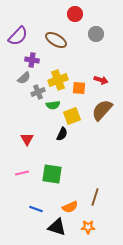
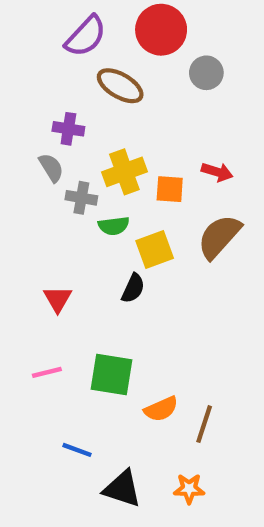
red circle: (75, 14) -> (161, 30), size x1.5
purple semicircle: (18, 36) -> (86, 36), moved
gray semicircle: (24, 78) -> (51, 168), turned -80
gray cross: (38, 92) -> (81, 198), turned 32
orange semicircle: (70, 207) -> (161, 409), moved

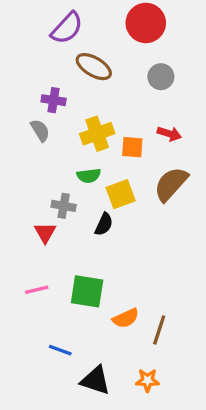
red circle: (161, 30) -> (146, 23), moved
gray circle: (206, 73) -> (161, 77), moved
gray cross: (81, 198) -> (64, 206), moved

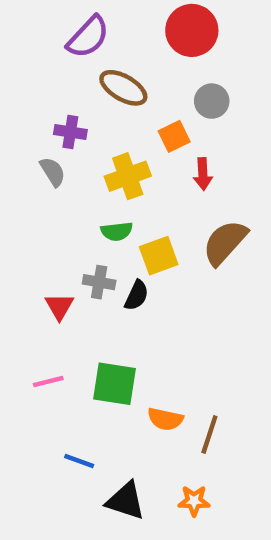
red arrow: (169, 134) -> (203, 174), moved, turned 70
orange square: (132, 147) -> (174, 136), moved, turned -30
gray cross: (64, 206) -> (99, 282), moved
orange semicircle: (126, 318) -> (165, 419), turned 36

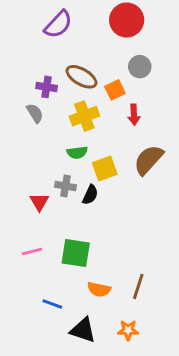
brown ellipse: (123, 88) -> (81, 77), moved
orange semicircle: (165, 419) -> (99, 289), moved

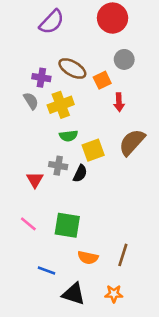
yellow cross: (84, 116) -> (61, 105), moved
pink line: (32, 252) -> (28, 224), turned 54

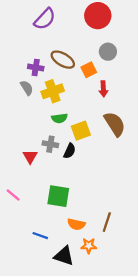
brown semicircle: (132, 142) -> (115, 124), turned 105
pink line: (28, 224) -> (13, 195), moved
orange star: (114, 294) -> (89, 246), moved

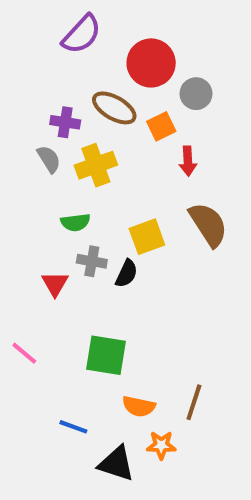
red circle: (98, 16) -> (151, 63), moved
green semicircle: (59, 118) -> (75, 222), moved

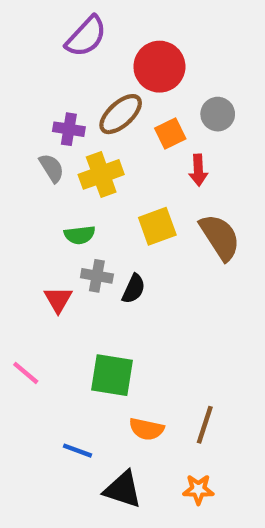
gray circle: (196, 94) -> (218, 114), moved
brown ellipse: (114, 108) -> (121, 114), turned -72
yellow square: (147, 237) -> (157, 226), moved
orange star: (161, 445) -> (198, 489), moved

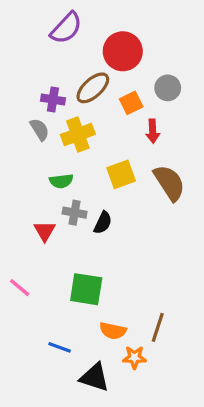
orange star: (198, 489) -> (134, 357), moved

